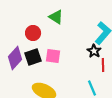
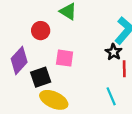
black square: (33, 57) -> (41, 77), moved

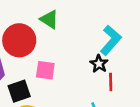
red circle: (41, 31) -> (19, 40), size x1.6

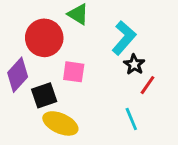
cyan L-shape: (111, 40) -> (124, 38), moved
red line: (111, 82) -> (148, 85), turned 36

